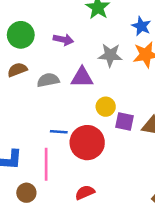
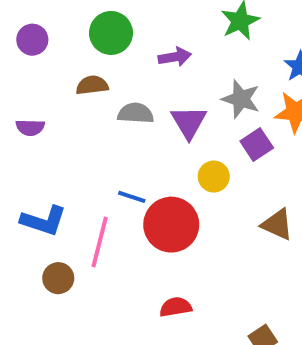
purple arrow: (63, 40) -> (175, 57), turned -36
purple triangle: (82, 77) -> (189, 122), turned 45
purple square: (124, 121) -> (257, 144), moved, turned 30
red semicircle: (85, 192) -> (176, 307), moved

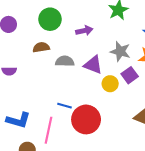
purple triangle: (189, 122) -> (93, 65), turned -36
yellow circle: (214, 177) -> (110, 84), moved

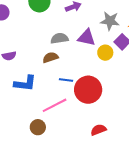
brown semicircle: (41, 47) -> (50, 57), moved
blue L-shape: (18, 120) -> (25, 83), moved
pink line: (48, 130) -> (55, 105), turned 60

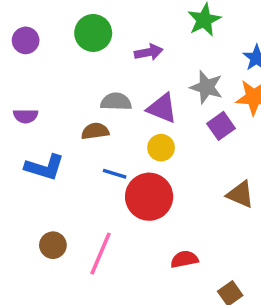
yellow circle: (105, 53) -> (161, 148), moved
pink line: (55, 105) -> (100, 254), moved, turned -50
red semicircle: (98, 130) -> (184, 259), moved

